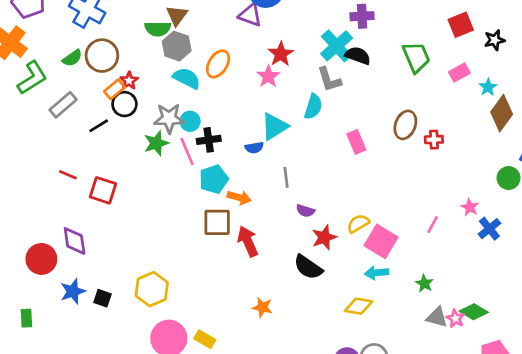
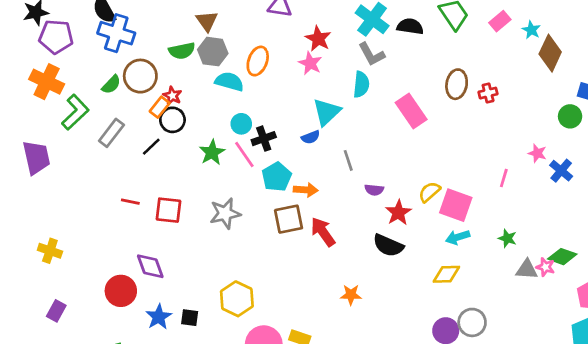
green semicircle: (158, 29) -> (182, 51), moved
black semicircle: (358, 56) -> (410, 26), moved
gray star: (169, 118) -> (225, 213), moved
pink rectangle: (356, 142) -> (411, 111), size x1.4

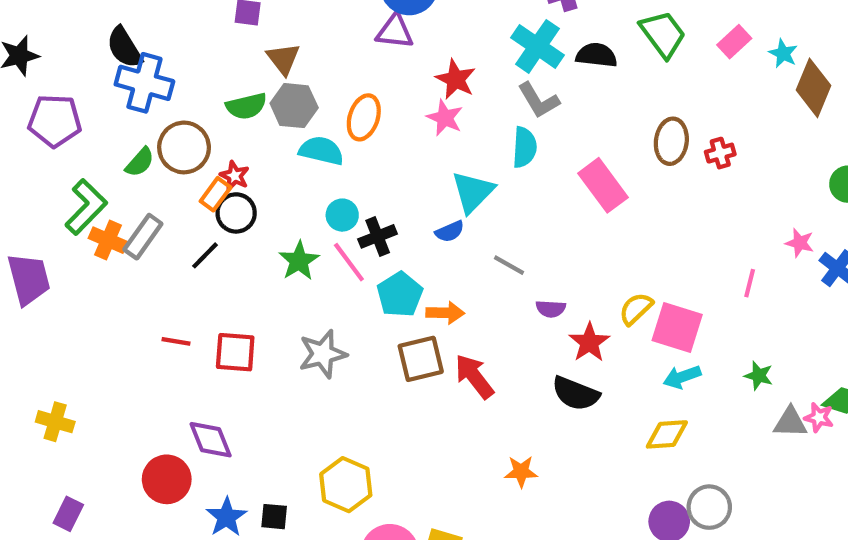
purple pentagon: (56, 37) -> (55, 121), moved
orange cross: (47, 82) -> (108, 240), moved, size x0.7
gray line: (348, 160) -> (509, 265), turned -40

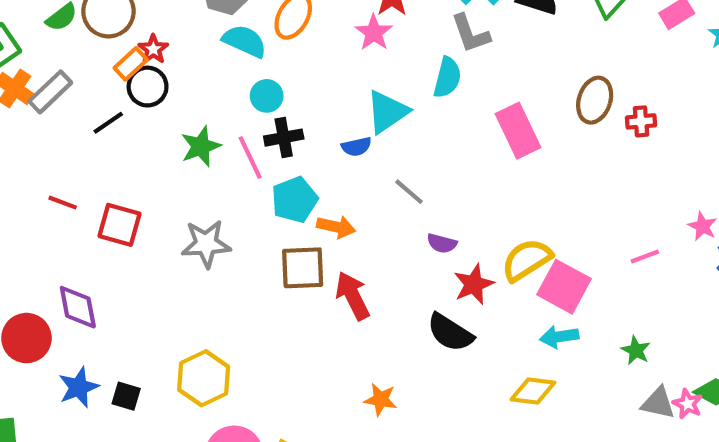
cyan circle: (342, 215) -> (267, 96), moved
pink line: (750, 283) -> (645, 257), turned 44
yellow semicircle: (636, 309) -> (527, 260), size x1.4

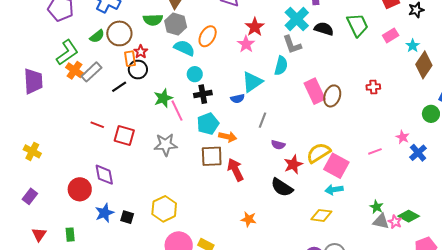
orange rectangle: (131, 64) -> (130, 59), turned -56
brown ellipse: (595, 100) -> (332, 96), moved
pink line: (250, 157) -> (177, 111), moved
gray line: (409, 192) -> (263, 120), turned 70
green star: (636, 350) -> (376, 207), moved

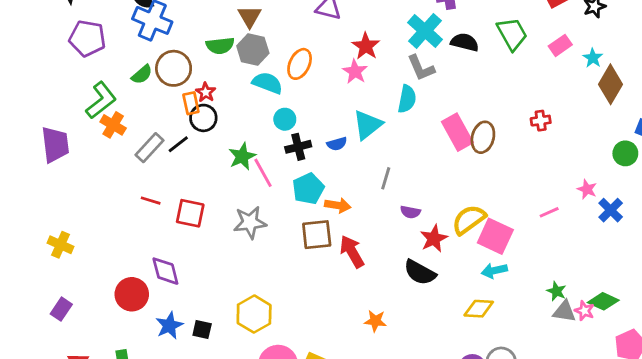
gray rectangle: (91, 72) -> (149, 148), moved
blue semicircle: (238, 99) -> (337, 144), moved

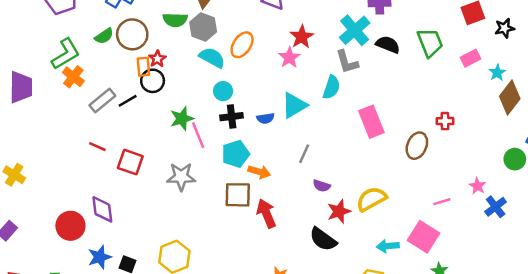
brown ellipse: (483, 137) -> (417, 146), moved
pink square: (495, 236) -> (424, 237), moved

